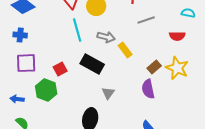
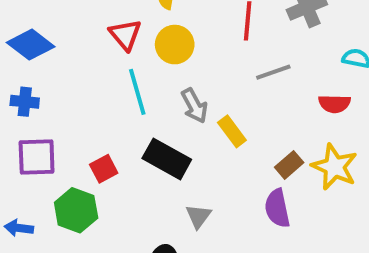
gray arrow: (106, 37) -> (194, 106), turned 48

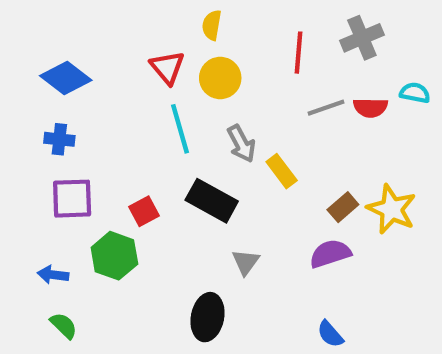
red semicircle: (334, 104) -> (370, 108), moved
purple semicircle: (277, 208) -> (330, 254), turned 84

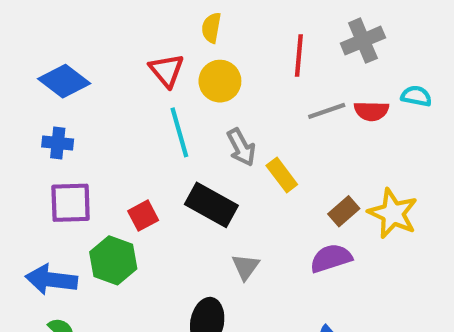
blue arrow: (53, 275) -> (51, 280), size x1.6

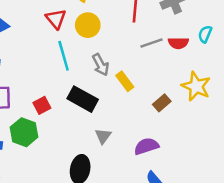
cyan semicircle: (416, 96) -> (205, 34), turned -78
yellow star: (393, 213) -> (196, 86), moved
purple semicircle: (331, 258) -> (146, 146), moved

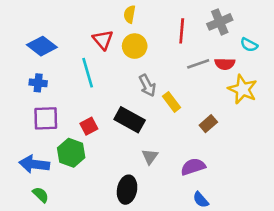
cyan semicircle: (205, 34) -> (249, 45), moved, turned -84
cyan line: (64, 56) -> (88, 73), moved
yellow star: (196, 86) -> (243, 89), moved

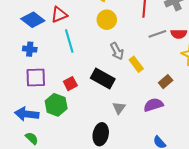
red triangle: (103, 40) -> (59, 15), moved, turned 48
purple semicircle: (193, 167) -> (153, 105), moved

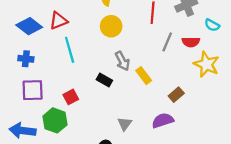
gray line: (157, 34) -> (167, 42), turned -48
black rectangle: (103, 78) -> (104, 80), moved, size x0.6

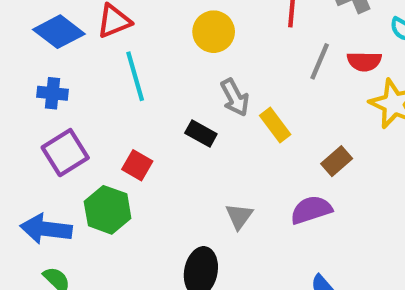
purple square: (33, 90) -> (65, 153), turned -30
red square: (71, 97) -> (137, 165), turned -32

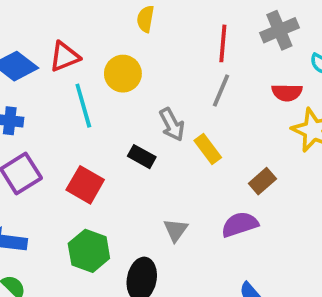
yellow circle: (214, 32) -> (123, 74), moved
gray line: (320, 61) -> (221, 91), moved
red square: (137, 165) -> (85, 185), size x1.4
green hexagon: (108, 210) -> (89, 251), moved

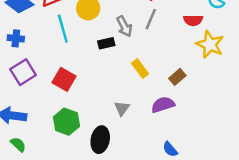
gray arrow: (172, 124) -> (124, 26), moved
yellow rectangle: (208, 149) -> (140, 69), moved
black rectangle: (142, 157) -> (106, 43), moved, turned -42

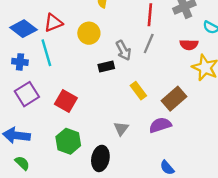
cyan line: (63, 29) -> (46, 53), moved
brown rectangle: (177, 77) -> (174, 99), size x1.5

